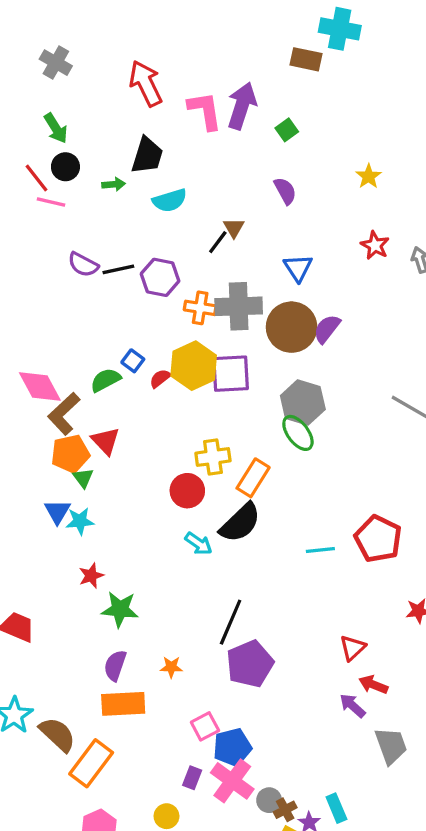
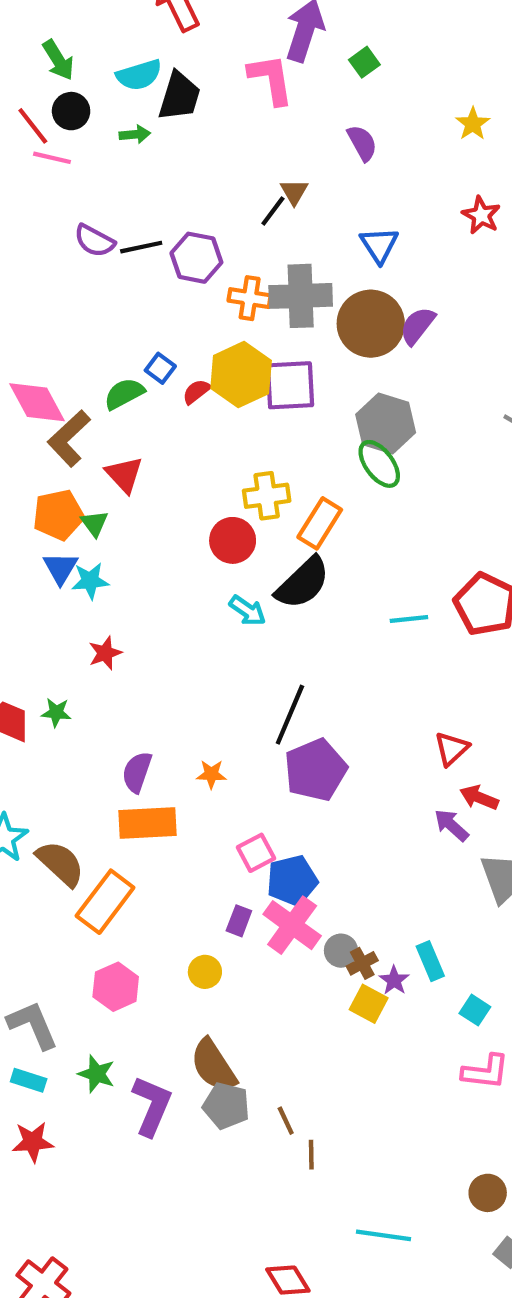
pink L-shape: (205, 111) -> (271, 79), moved
cyan semicircle: (170, 200) -> (139, 75), moved
orange pentagon: (70, 454) -> (58, 515), moved
green star: (120, 609) -> (56, 713), moved, size x0.6

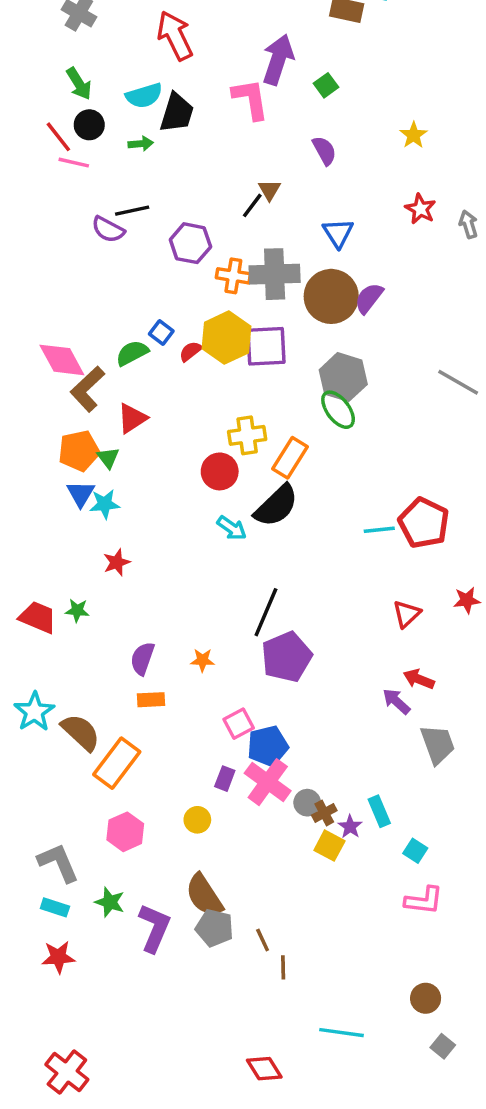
black line: (141, 247) -> (132, 211), moved
red triangle: (124, 475) -> (132, 418), turned 40
cyan line: (409, 619) -> (379, 530), moved
red triangle: (451, 749) -> (407, 614), moved
orange rectangle: (148, 823) -> (151, 700), size x0.6

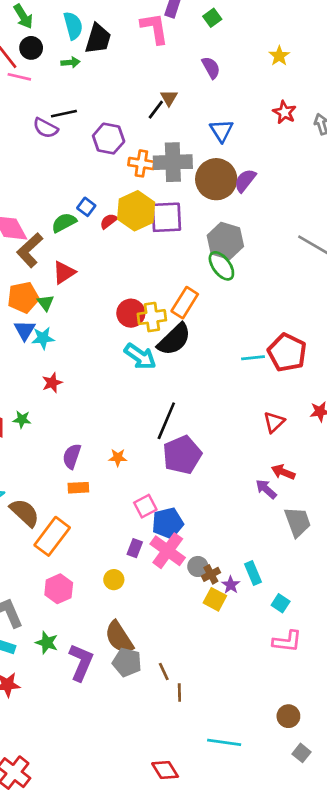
cyan semicircle: (144, 96) -> (73, 26), turned -88
yellow cross: (247, 435) -> (152, 317), moved
cyan arrow: (232, 528) -> (140, 356), size x1.4

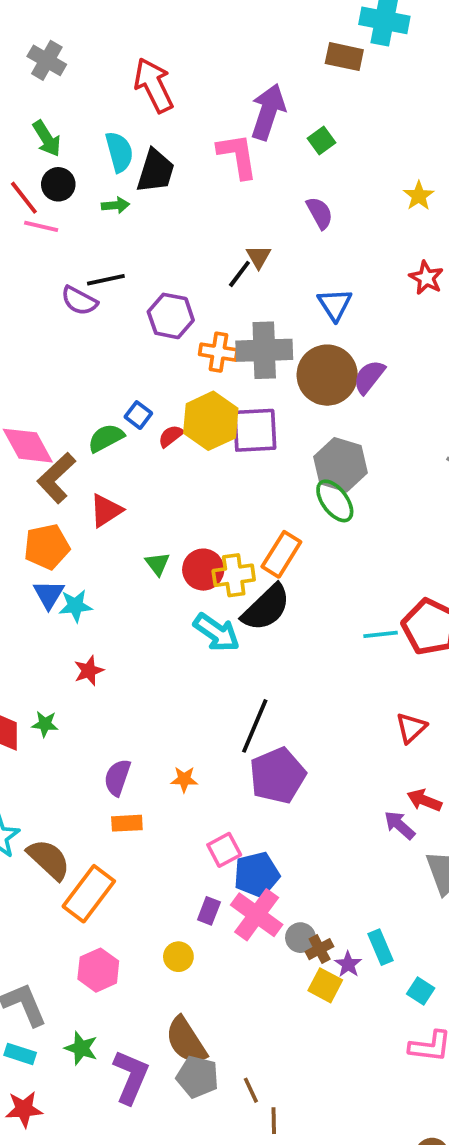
green triangle: (46, 303) -> (157, 564), moved

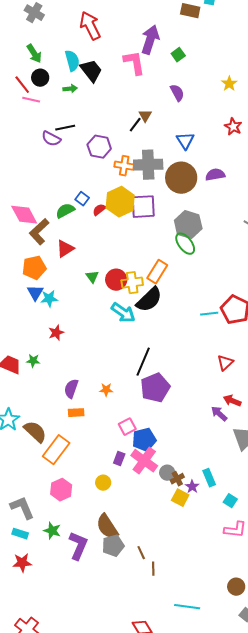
black trapezoid: (156, 171) -> (91, 71), turned -55
purple semicircle: (369, 377) -> (215, 175), moved, turned 42
gray pentagon: (197, 1077) -> (113, 546), turned -30

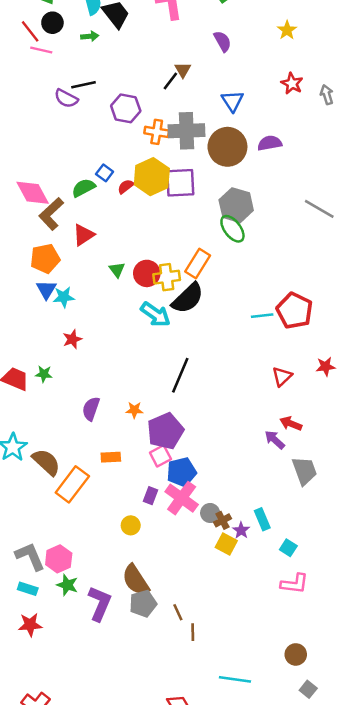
purple pentagon: (155, 388) -> (165, 431), moved
orange rectangle: (76, 413) -> (111, 457), moved
pink hexagon: (61, 490) -> (59, 559), moved

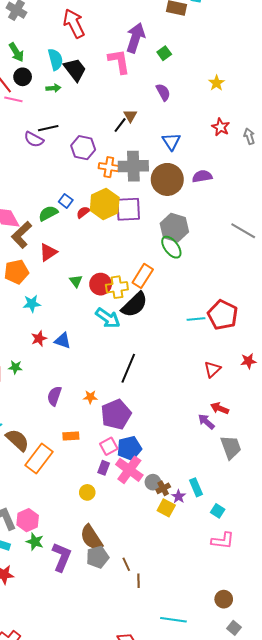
blue triangle: (46, 290) -> (63, 341), moved, turned -42
pink square: (160, 456) -> (109, 446), moved

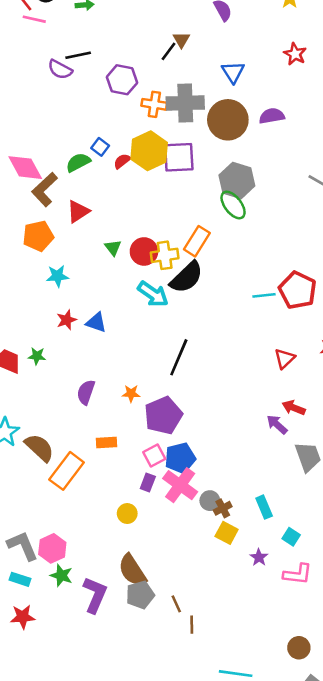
purple star: (179, 497) -> (259, 557), moved

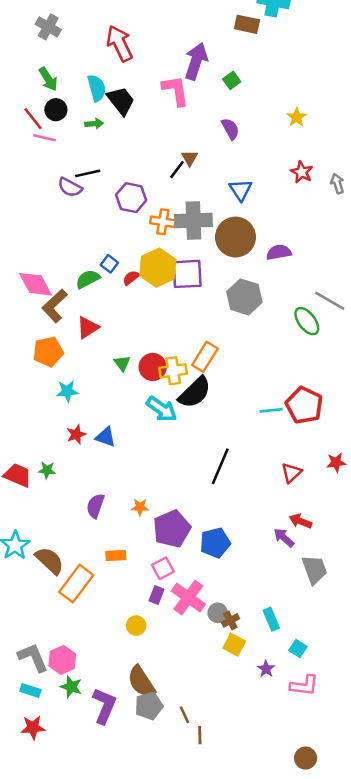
purple semicircle: (272, 116) -> (279, 252), moved
green ellipse: (233, 205) -> (307, 321), moved
black line: (179, 357) -> (220, 466), moved
blue pentagon: (180, 458) -> (215, 543), moved

